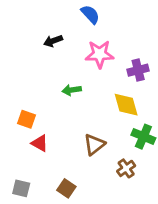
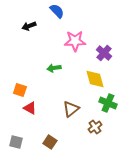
blue semicircle: (90, 14) -> (57, 11), moved
black arrow: (53, 41) -> (29, 26), moved
purple cross: (138, 70) -> (104, 53), turned -35

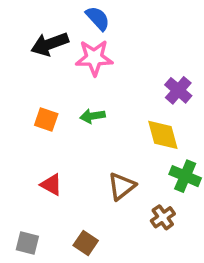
black arrow: (29, 26) -> (50, 44), size x1.5
pink star: (75, 41) -> (94, 58), moved
orange square: (20, 90) -> (46, 119), moved

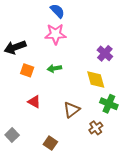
black arrow: (50, 44) -> (15, 47), moved
red triangle: (51, 185) -> (34, 102), moved
gray square: (27, 243) -> (12, 135), moved, turned 32

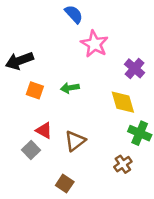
pink star: (55, 34) -> (94, 44), moved, turned 30
brown triangle: (72, 110) -> (75, 141), moved
gray square: (12, 135) -> (31, 150), moved

